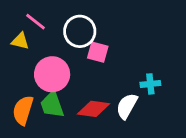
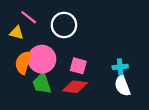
pink square: (98, 52) -> (78, 66), moved
white semicircle: (127, 106) -> (122, 86), moved, turned -50
orange semicircle: (23, 110) -> (23, 62), moved

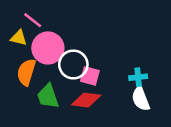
white circle: (64, 25) -> (73, 65), moved
pink circle: (42, 59) -> (48, 48), moved

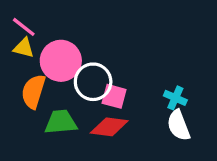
pink line: (33, 20) -> (24, 27), moved
cyan cross: (138, 77) -> (175, 98), turned 30
green trapezoid: (48, 96) -> (61, 122), turned 104

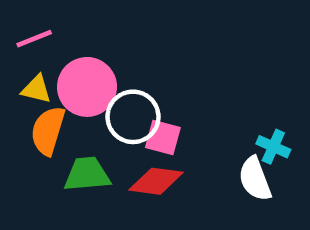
pink line: (24, 27) -> (34, 39), turned -60
yellow triangle: (24, 48) -> (36, 89), moved
cyan cross: (175, 98) -> (273, 147), moved

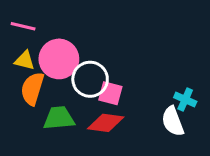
pink line: (34, 39) -> (23, 26), turned 35

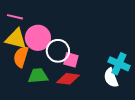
yellow triangle: (25, 61) -> (16, 39), size x1.6
cyan cross: (185, 100) -> (119, 64), size x1.5

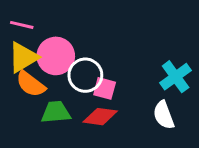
yellow triangle: (16, 39) -> (23, 57), turned -45
orange semicircle: (21, 57) -> (31, 84), turned -70
cyan cross: (119, 64) -> (176, 77), moved, turned 30

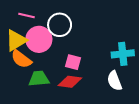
pink line: (22, 25) -> (26, 16), moved
white circle: (85, 75) -> (60, 25), moved
cyan cross: (176, 77) -> (123, 54), turned 30

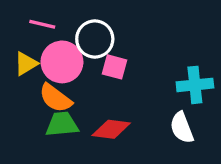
yellow triangle: (16, 40) -> (26, 64), size x0.7
orange semicircle: (21, 59) -> (55, 98), moved
pink square: (73, 62) -> (114, 67), moved

